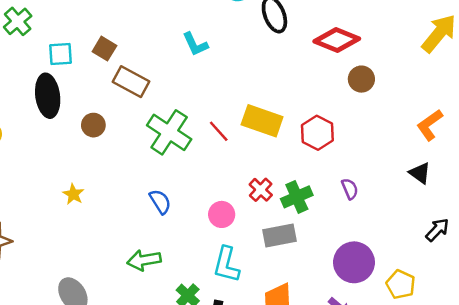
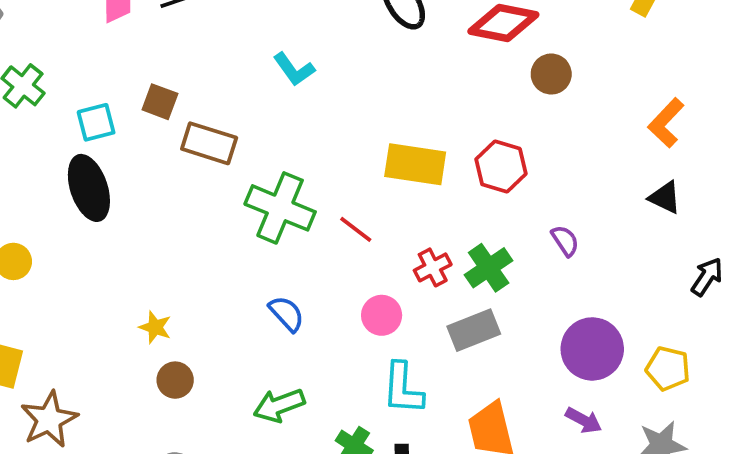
brown circle: (93, 125) -> (175, 380), moved
red line: (219, 131) -> (356, 229), moved
red cross: (261, 190) -> (433, 267), turned 30

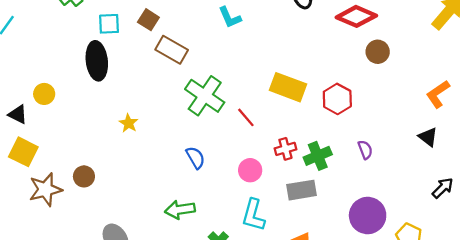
yellow star: (155, 327) -> (129, 123), moved
brown circle: (175, 380) -> (84, 176), moved

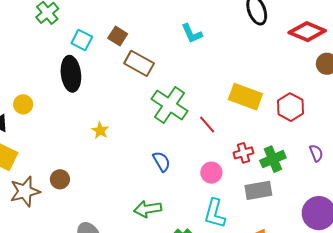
cyan square: (109, 24) -> (82, 40), turned 30

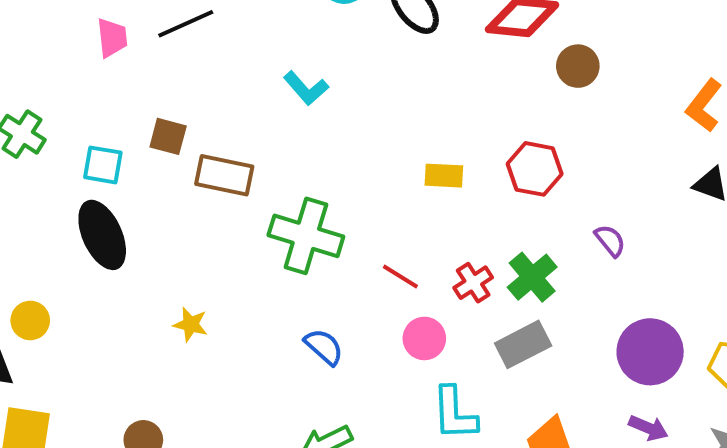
yellow rectangle: (245, 97) -> (444, 176), size x0.6
red line: (207, 124) -> (400, 276), moved

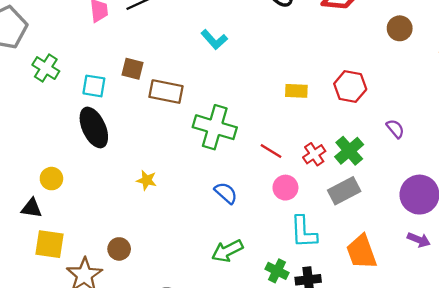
brown circle: (578, 66) -> (400, 28), moved

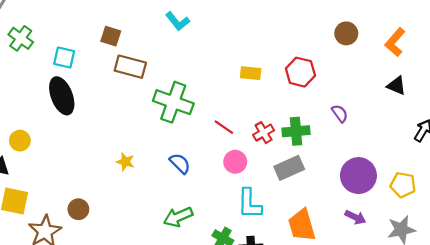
brown circle: (400, 28) -> (346, 33), moved
brown square: (133, 69) -> (111, 36), moved
green cross: (349, 151) -> (296, 131), turned 32
yellow star: (147, 180) -> (125, 162), moved

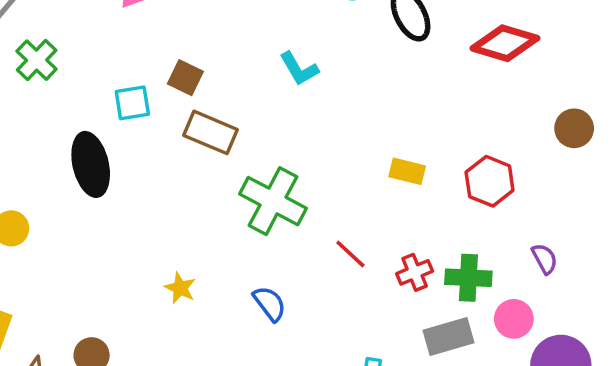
cyan square: (64, 58) -> (132, 103), moved, turned -30
pink circle: (235, 162) -> (514, 319), moved

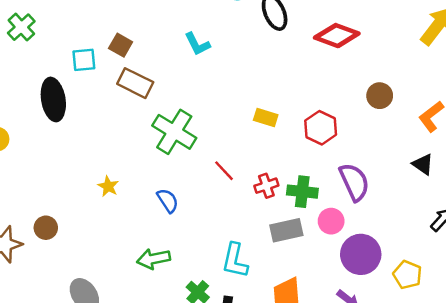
purple semicircle: (545, 259) -> (354, 182), size x1.8

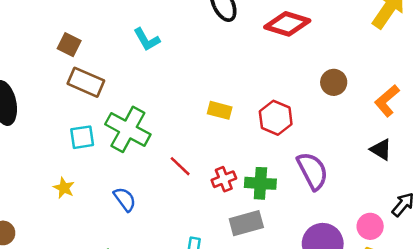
cyan square: (84, 60) -> (82, 137), moved
pink circle: (331, 221) -> (370, 226), moved

